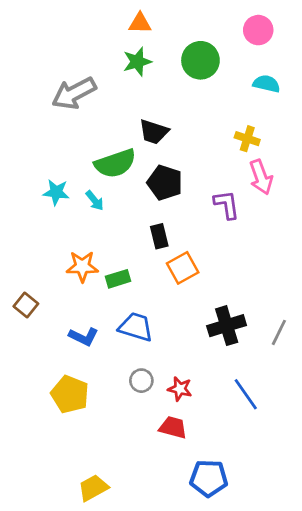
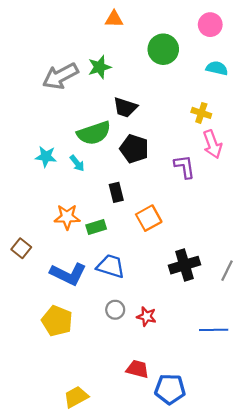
green star: (137, 62) -> (100, 67), moved
black rectangle: (159, 236) -> (116, 192), moved
blue L-shape: (84, 337) -> (68, 274), size x1.5
blue line: (246, 394) -> (214, 330), moved, turned -56
red trapezoid: (173, 427) -> (138, 369), moved

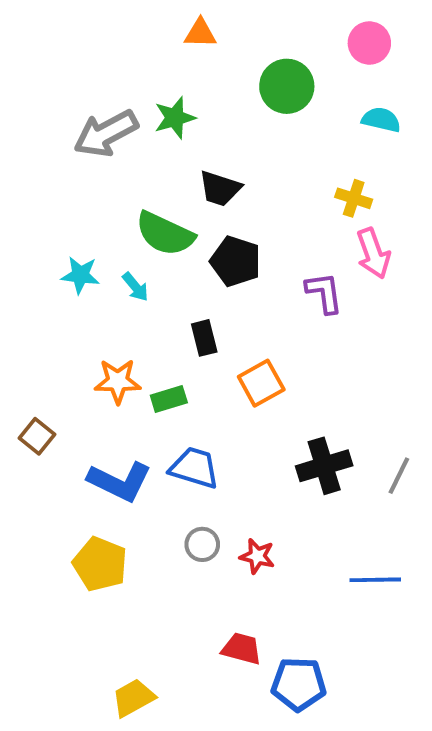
green semicircle: (94, 133) -> (165, 234), turned 44

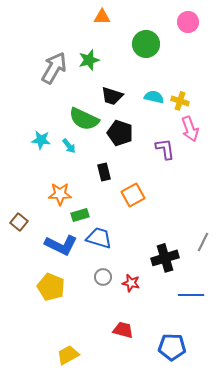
cyan semicircle: (381, 120) -> (154, 97), moved
gray arrow: (106, 133) -> (54, 68), turned 148
green rectangle: (169, 399) -> (80, 215), moved
black cross: (324, 466) -> (165, 258), moved
blue pentagon: (299, 684) -> (172, 347), moved

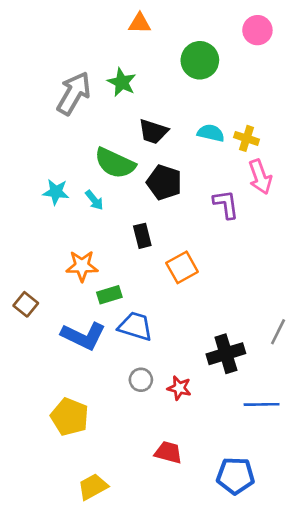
green star: (89, 60) -> (122, 82), turned -30
yellow pentagon: (51, 287) -> (70, 417), moved

